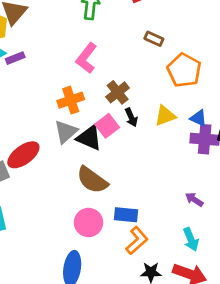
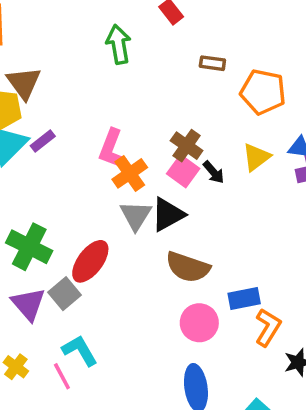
pink L-shape: (86, 58) -> (112, 149), moved
pink square: (107, 126) -> (183, 171), moved
black triangle: (89, 138) -> (168, 214), turned -36

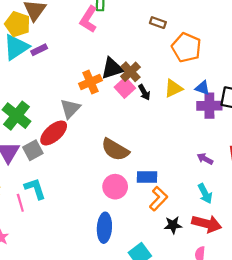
pink L-shape: (112, 149) -> (89, 19), moved
black triangle: (168, 214) -> (112, 68), moved
gray triangle: (136, 215) -> (70, 109), moved

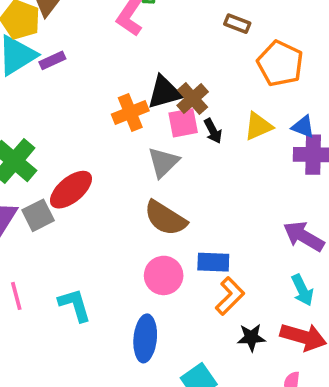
pink square: (125, 88) -> (183, 123), turned 30
gray triangle: (70, 109) -> (163, 162), moved
purple arrow: (205, 159) -> (304, 236), size x1.6
cyan L-shape: (35, 189) -> (75, 305), moved

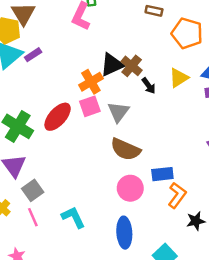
pink square: (183, 123) -> (90, 106), moved
red ellipse: (71, 190) -> (58, 117), moved
gray square: (38, 215) -> (33, 190), moved

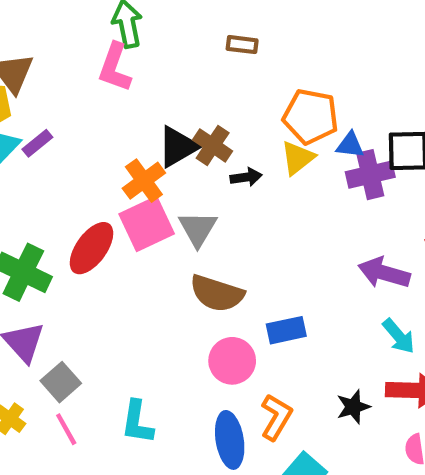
orange pentagon: (187, 33) -> (311, 116), moved
black arrow: (149, 86) -> (246, 177), turned -56
pink square: (90, 106) -> (147, 224), size x1.4
orange L-shape: (177, 195) -> (276, 417), moved
cyan L-shape: (73, 217) -> (137, 422), turned -140

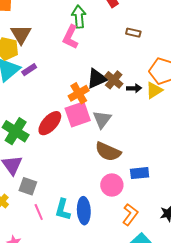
black arrow: (246, 177) -> (134, 88), moved
gray square: (61, 382) -> (28, 186), turned -36
pink line: (66, 429) -> (39, 212), moved
blue ellipse: (230, 440) -> (84, 211), moved

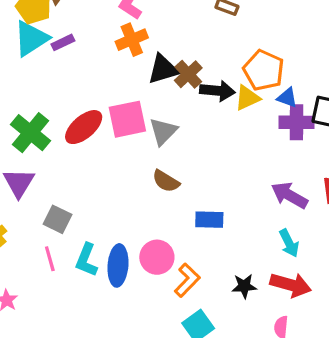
black arrow: (134, 88) -> (217, 91), size x1.5
orange cross: (79, 93) -> (132, 40), moved
brown semicircle: (108, 152) -> (166, 181), size x0.7
pink circle: (112, 185) -> (157, 257), moved
gray square: (28, 186) -> (58, 219), moved

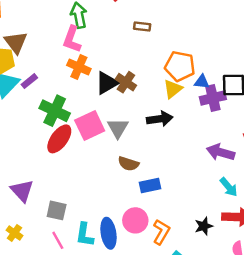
orange cross: (132, 40) -> (79, 67), turned -30
black arrow: (217, 91) -> (160, 119), moved
green cross: (31, 133) -> (55, 111), moved
blue rectangle: (209, 220) -> (150, 185), moved

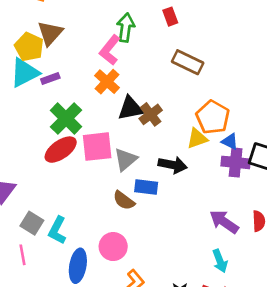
brown rectangle: (142, 27) -> (188, 62), size x1.6
blue rectangle: (150, 185) -> (146, 187), moved
pink circle: (135, 220) -> (113, 247), moved
cyan L-shape: (85, 235) -> (57, 230), moved

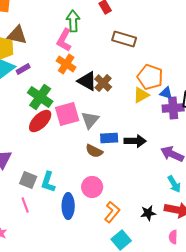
brown triangle: (50, 33) -> (17, 35), turned -50
black triangle: (130, 108) -> (87, 81), turned 50
black arrow: (173, 165) -> (135, 141), moved

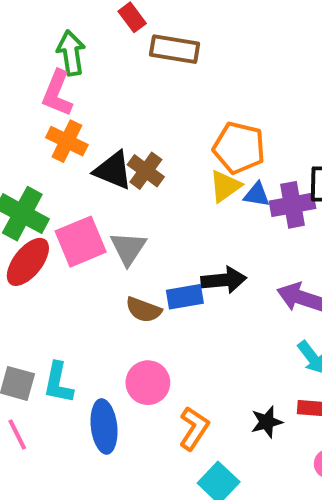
brown rectangle: (124, 39) -> (175, 49), moved
blue triangle: (166, 93) -> (257, 195), moved
blue rectangle: (109, 138) -> (185, 297), moved

